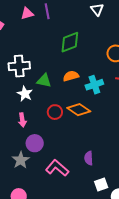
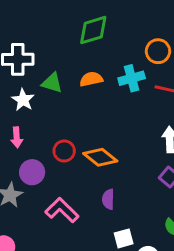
cyan cross: (94, 85) -> (132, 78), moved
orange diamond: (79, 110) -> (100, 157), moved
red circle: (55, 112) -> (64, 151), moved

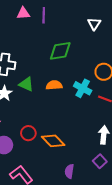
cyan cross: (132, 78) -> (83, 88), turned 36
purple semicircle: (108, 199) -> (69, 171), moved

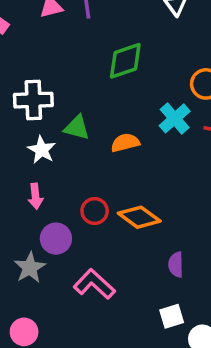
orange semicircle: (54, 85) -> (125, 143), moved
cyan cross: (83, 88) -> (175, 118), turned 30

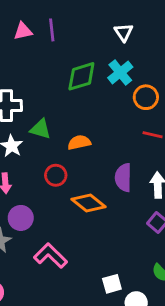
cyan cross: (175, 118) -> (120, 72), moved
red circle: (95, 211) -> (56, 175), moved
purple semicircle: (176, 265) -> (123, 178), moved, size x1.4

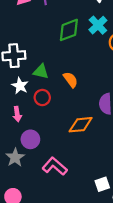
orange semicircle: (79, 142) -> (71, 80), turned 70
red circle: (56, 175) -> (42, 98), moved
orange diamond: (88, 203) -> (81, 125), turned -40

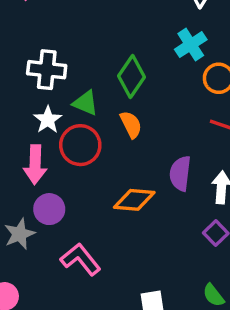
green diamond: (69, 30) -> (132, 76), moved, turned -45
red circle: (42, 98) -> (80, 145), size x1.5
pink arrow: (17, 114) -> (35, 165), size x1.5

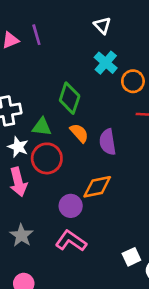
purple semicircle: (180, 173) -> (108, 142), moved
purple circle: (49, 209) -> (71, 206), moved

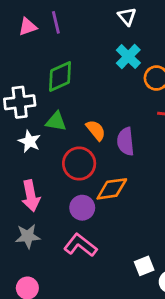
green diamond: (70, 98) -> (60, 76), moved, turned 44
red circle: (47, 158) -> (79, 164), moved
pink arrow: (18, 182) -> (31, 196), moved
gray star: (21, 235) -> (28, 236), turned 30

